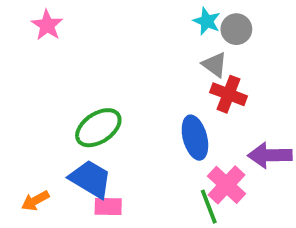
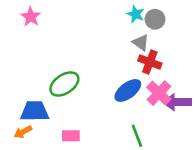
blue ellipse: (195, 138) -> (128, 90), turned 68
blue trapezoid: (90, 179) -> (35, 111), moved, turned -32
pink cross: (226, 185) -> (159, 93), moved

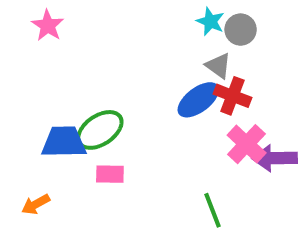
blue ellipse: (128, 90) -> (198, 100), moved
blue trapezoid: (35, 111) -> (64, 142), moved
pink rectangle: (71, 136) -> (110, 174), moved

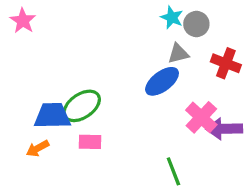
pink star: (48, 26) -> (23, 21), moved
gray triangle: (218, 66) -> (178, 53), turned -50
red cross: (232, 96) -> (226, 63), moved
orange arrow: (36, 204) -> (38, 148), moved

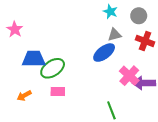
pink star: (23, 21) -> (15, 29), moved
gray circle: (196, 24) -> (139, 16), moved
blue trapezoid: (52, 116) -> (34, 59), moved

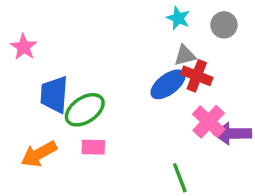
red cross: (145, 41) -> (197, 76), moved
blue trapezoid: (34, 59) -> (54, 95), turned -85
orange arrow: (24, 96) -> (39, 154), size x1.5

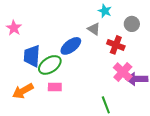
gray circle: (224, 25) -> (132, 24), moved
gray triangle: (185, 55) -> (94, 29), moved, turned 48
blue ellipse: (168, 84) -> (71, 46), moved

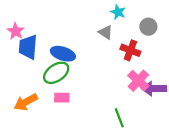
blue ellipse: (71, 46) -> (63, 54), moved, turned 55
blue trapezoid: (32, 56) -> (28, 47), moved

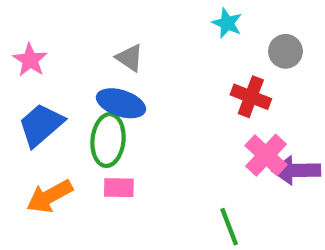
gray triangle: (106, 32) -> (130, 58), moved
blue trapezoid: (28, 47) -> (41, 125), moved, turned 45
green ellipse: (56, 73) -> (108, 140), turned -50

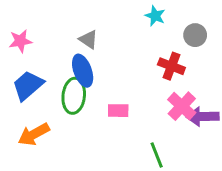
pink star: (30, 60) -> (20, 41), turned 30
blue ellipse: (121, 103) -> (83, 71), turned 52
pink rectangle: (119, 188) -> (118, 111), moved

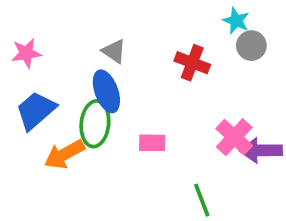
cyan star: (155, 16) -> (236, 21), moved
red cross: (171, 66) -> (192, 63), moved
orange arrow: (34, 134) -> (64, 154), moved

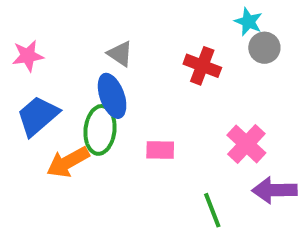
purple arrow: (261, 150) -> (274, 190), moved

